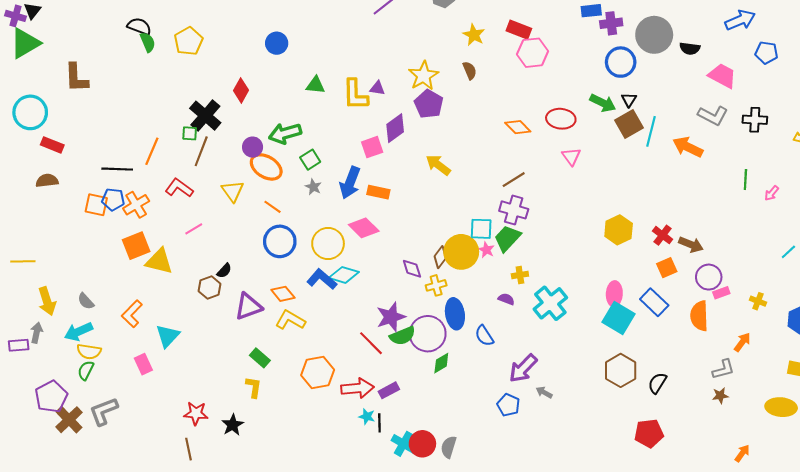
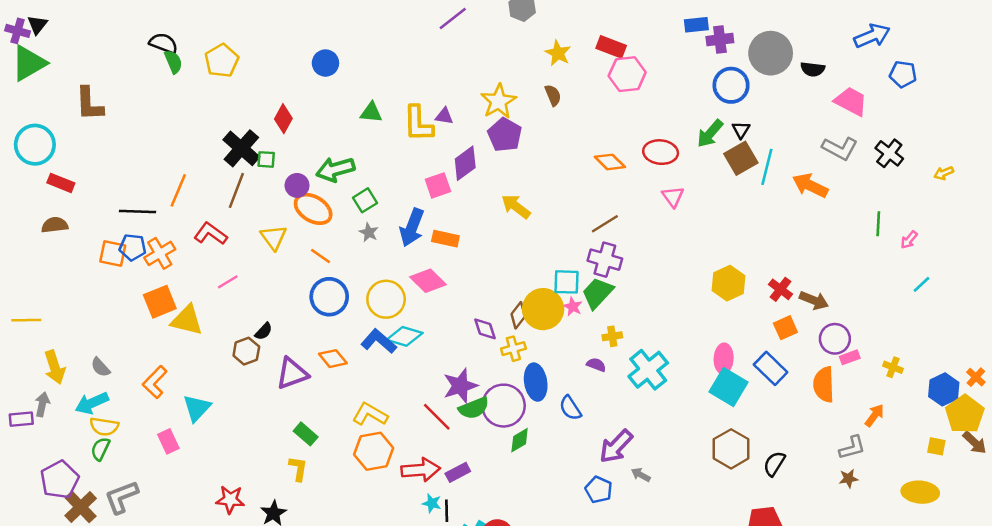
green arrow: (603, 103) -> (710, 134), turned 105
black cross: (755, 120) -> (889, 153), turned 35
green square: (190, 133) -> (266, 159), moved
cyan line: (788, 252) -> (921, 284), moved
yellow L-shape: (290, 320) -> (370, 414), moved

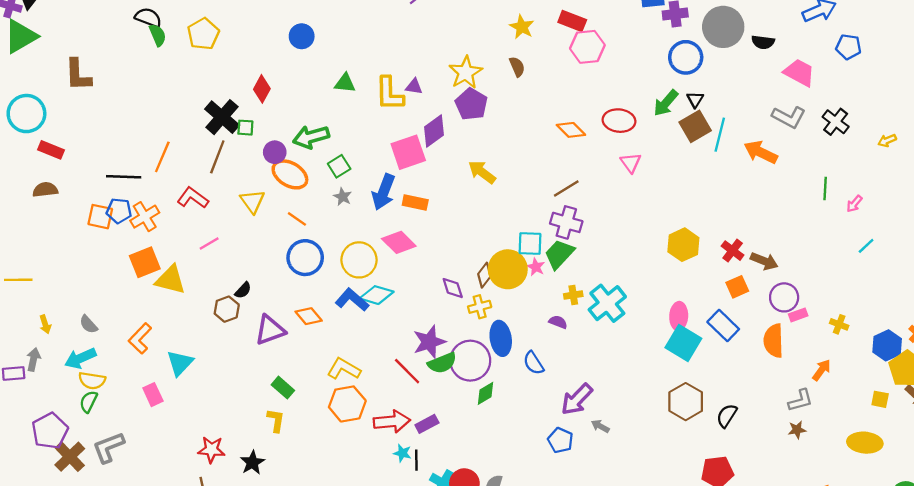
pink square: (438, 185) -> (408, 152), size x1.4
yellow arrow: (55, 367) -> (45, 324), size x0.6
cyan cross: (648, 370) -> (607, 303), moved

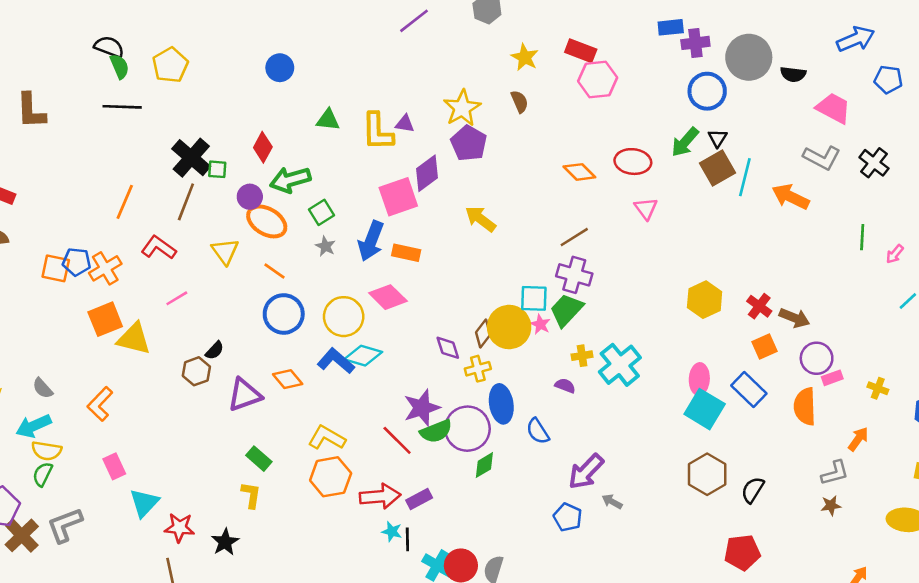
red diamond: (262, 89) -> (263, 147), moved
black line: (124, 177) -> (122, 107), moved
cyan triangle: (180, 363) -> (144, 503), moved

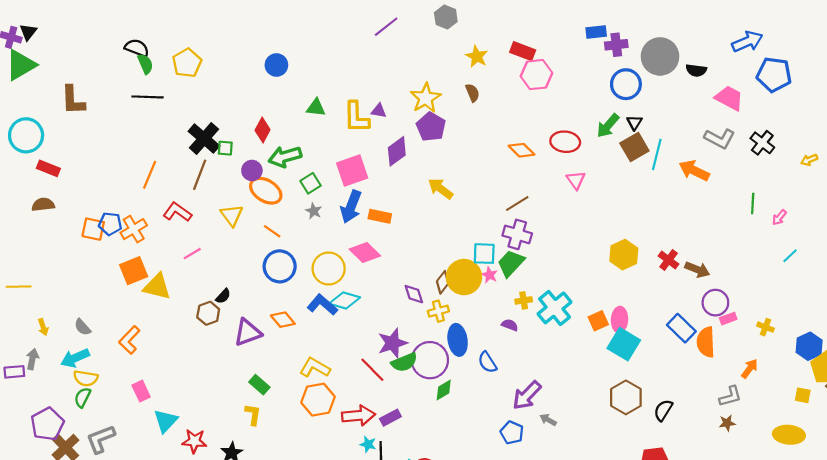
blue pentagon: (888, 79) -> (774, 75), size x1.5
pink square: (398, 197) -> (352, 170), moved
orange square: (764, 347) -> (598, 321), moved
blue rectangle: (749, 390) -> (681, 328), moved

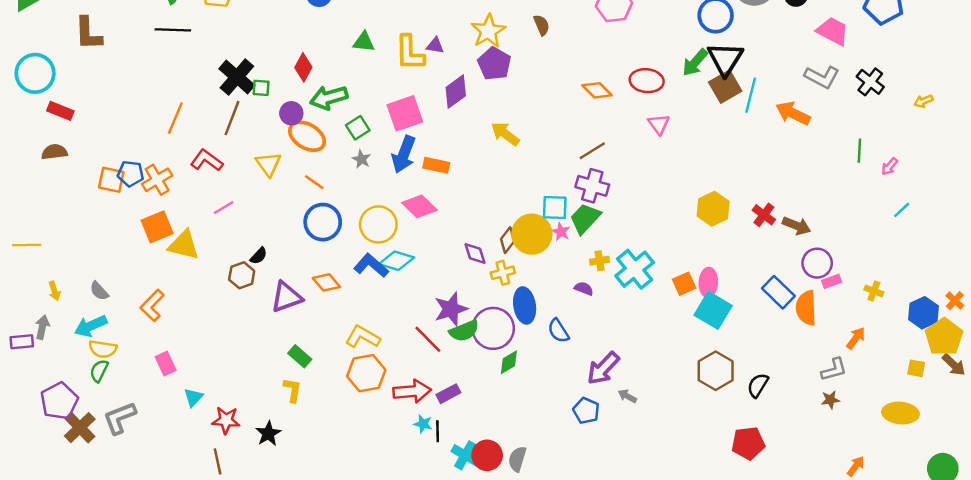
black triangle: (634, 123) -> (725, 59), size x2.0
cyan triangle: (166, 421) -> (193, 397), size x0.7

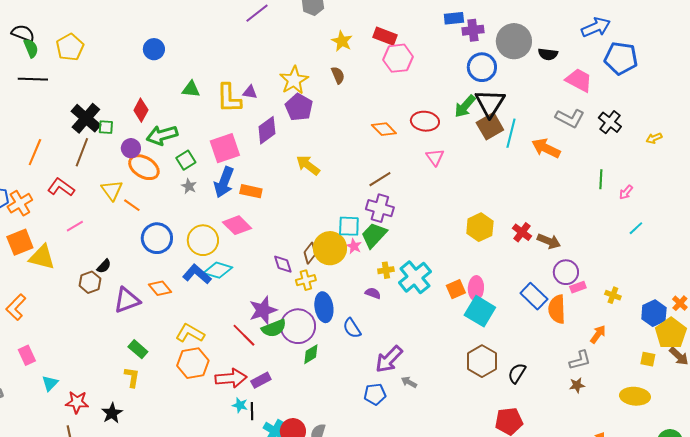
orange line: (314, 182) -> (132, 205), moved
blue pentagon: (586, 411) -> (375, 394), turned -30

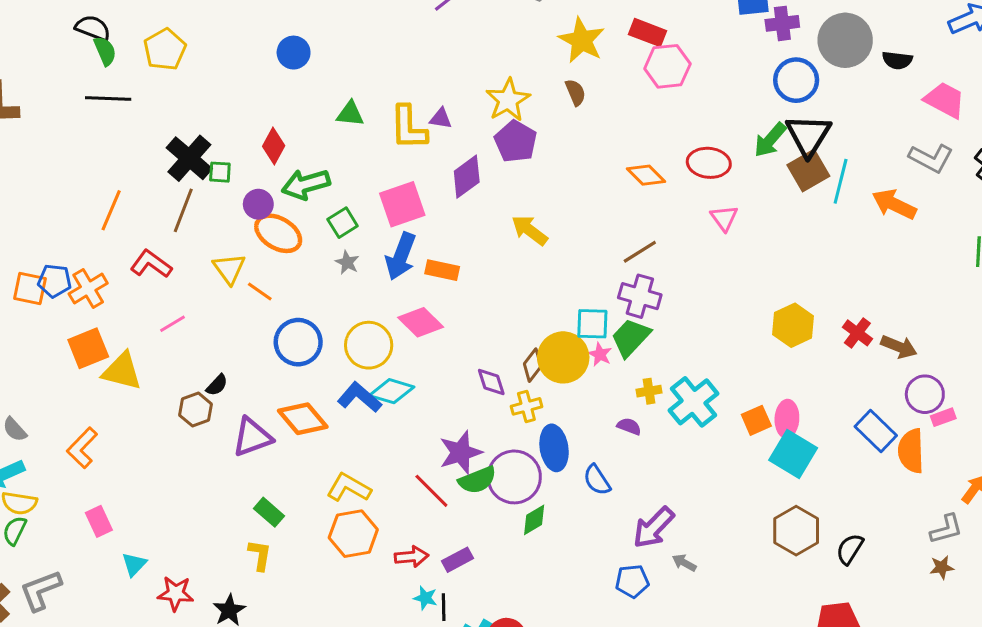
yellow star: (342, 41) -> (582, 40), size x1.4
orange diamond: (160, 288) -> (303, 419), size x1.4
red arrow: (231, 378) -> (412, 557), size x0.7

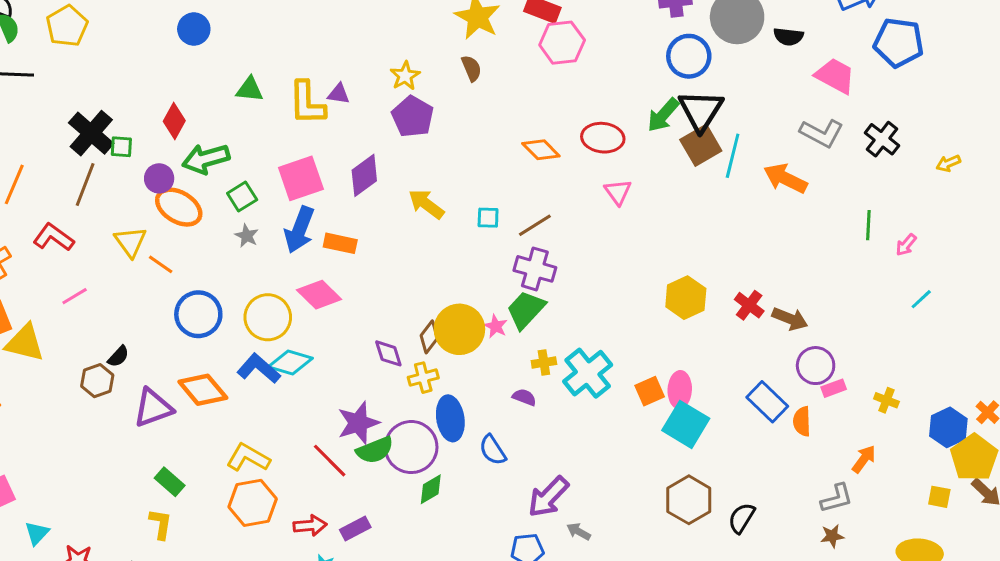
yellow star: (508, 100) -> (405, 76), size x0.7
purple diamond: (467, 177) -> (364, 175), moved
cyan square: (592, 324) -> (488, 218), moved, size x0.7
orange semicircle: (911, 451) -> (802, 421), size x0.7

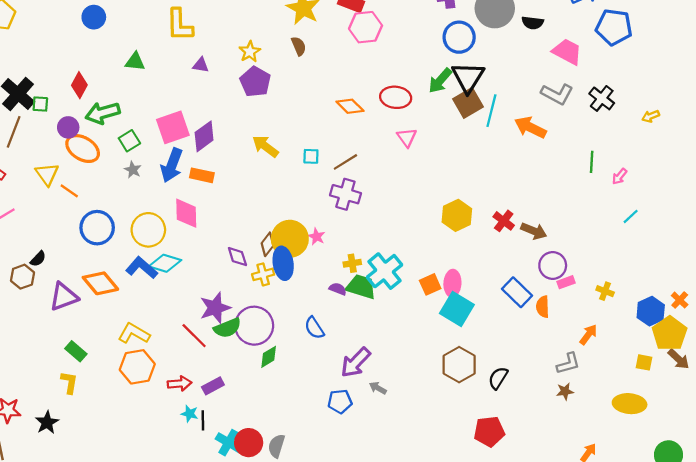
yellow L-shape: (307, 103) -> (180, 25), moved
purple diamond: (364, 175) -> (204, 136), moved
pink diamond: (319, 295) -> (186, 213), turned 44
green trapezoid: (526, 310) -> (361, 287), moved, turned 64
blue ellipse: (450, 418) -> (283, 263), moved

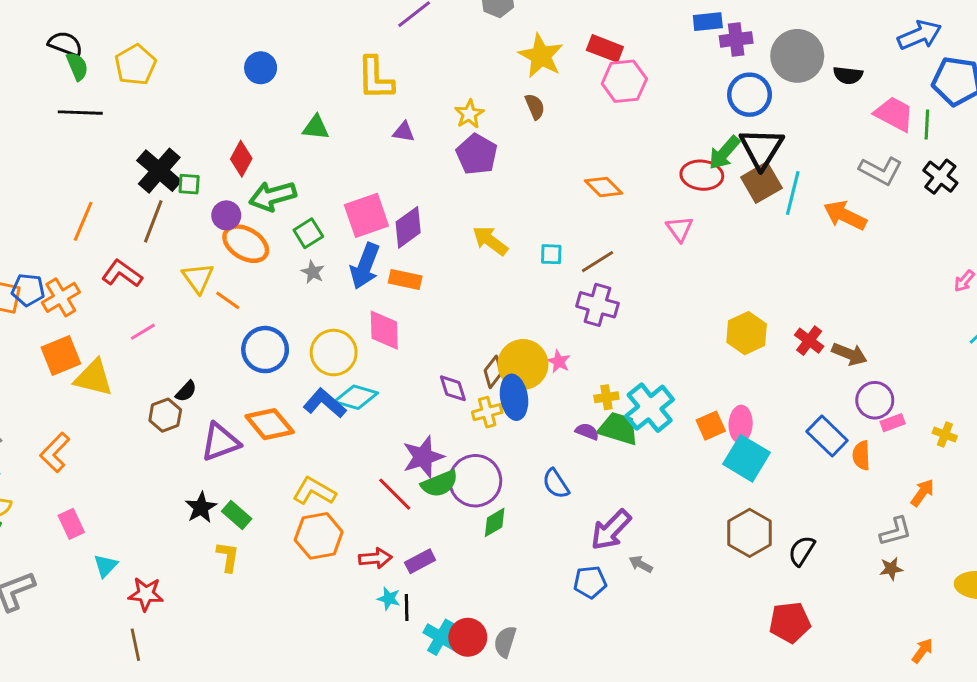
red ellipse: (396, 97) -> (702, 175), moved
green line: (592, 162) -> (927, 124), moved
black star: (47, 423) -> (201, 508), moved

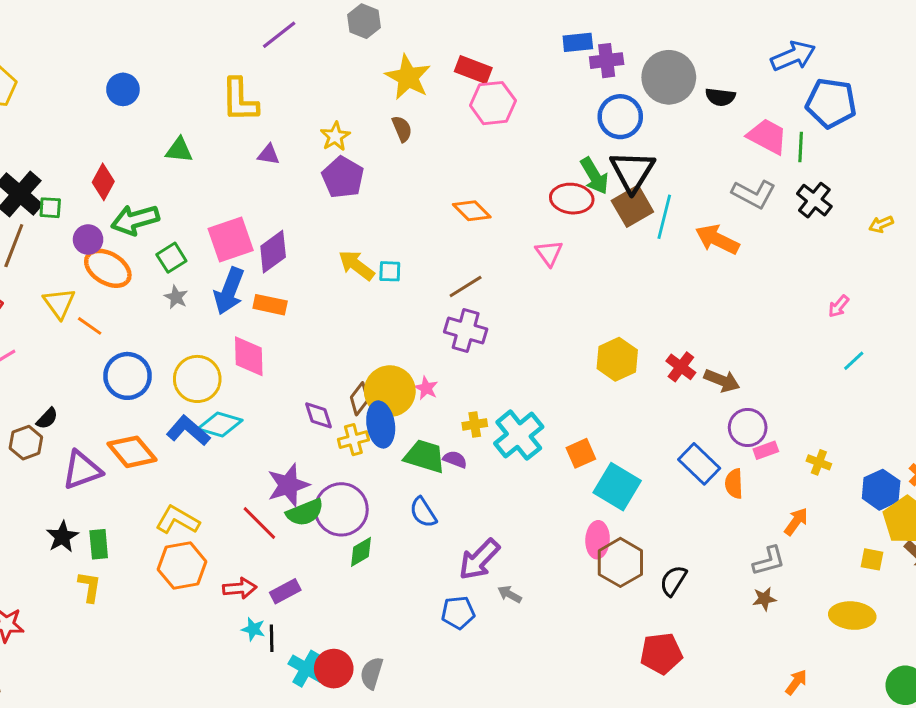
green arrow: (724, 153) -> (594, 176), turned -72
cyan square: (551, 254) -> (390, 271), moved
pink ellipse: (741, 424) -> (598, 540), moved
green trapezoid: (618, 429) -> (425, 456), moved
green rectangle: (237, 515) -> (99, 544), turned 44

